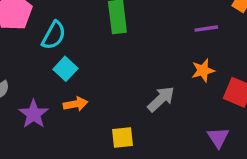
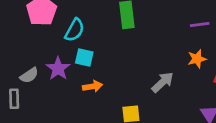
cyan square: (65, 69) -> (84, 58), turned -30
purple star: (34, 114) -> (58, 68), moved

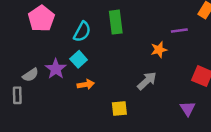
cyan semicircle: (75, 30) -> (82, 32), moved
cyan square: (84, 58) -> (79, 59), turned 35
orange star: (197, 59) -> (159, 50), moved

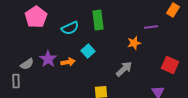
cyan semicircle: (82, 32) -> (70, 28), turned 36
cyan square: (79, 59) -> (88, 51), moved
orange arrow: (86, 84) -> (68, 62), moved

